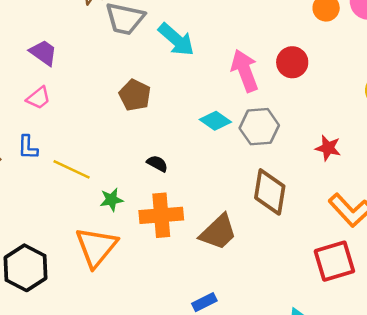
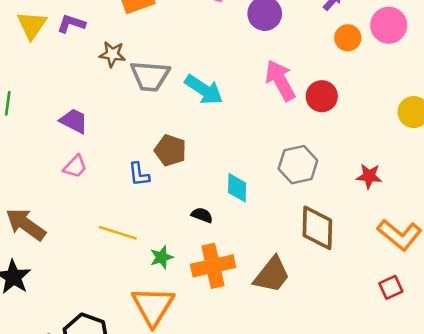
pink arrow: (245, 71) -> (280, 80), moved
cyan diamond: (215, 121) -> (237, 188), moved, turned 64
blue L-shape: (28, 147) -> (139, 174), moved
red square: (334, 261) -> (391, 287), size x0.6

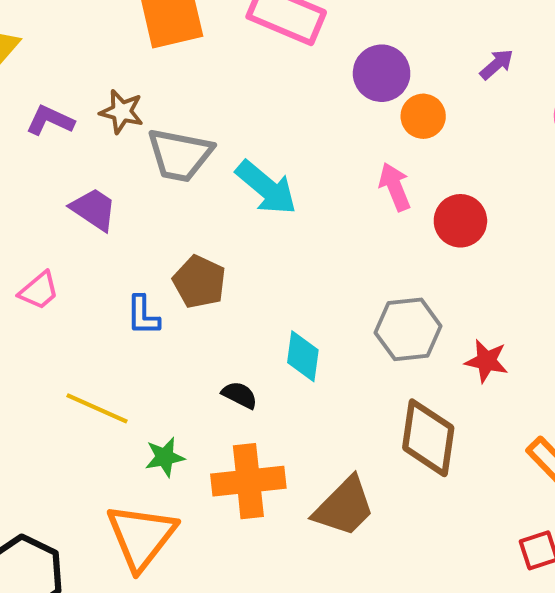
purple L-shape: (71, 24) -> (50, 120), moved
orange circle: (348, 38) -> (423, 116), moved
pink arrow: (280, 80) -> (395, 187), size x0.7
purple trapezoid: (74, 121) -> (94, 209), moved
red star: (369, 176) -> (486, 361), moved

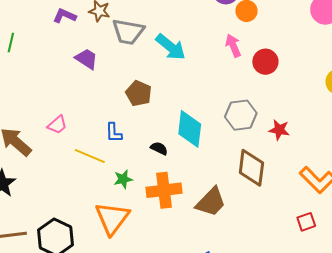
pink trapezoid: (39, 291) -> (57, 125), moved
blue L-shape: (143, 315) -> (114, 133), moved
cyan diamond: (303, 356) -> (190, 129), size x1.5

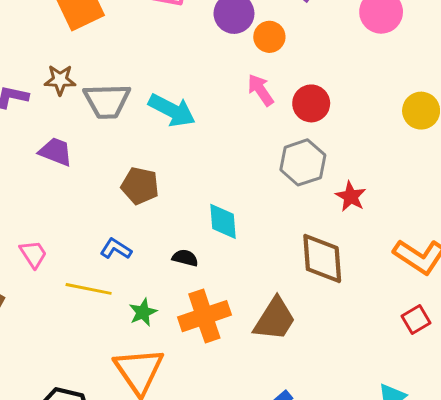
gray hexagon: (241, 115) -> (303, 162), moved
pink trapezoid: (57, 125) -> (33, 254), turned -70
cyan diamond: (190, 129) -> (223, 221), size x0.7
red star: (279, 130) -> (351, 196), turned 30
blue L-shape: (114, 133) -> (116, 249), turned 135

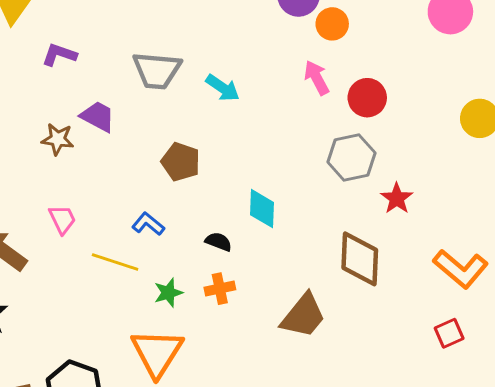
brown star: (60, 80) -> (58, 139), moved
cyan arrow: (172, 110) -> (223, 88), size x0.7
orange cross: (204, 316) -> (220, 289), moved, size x0.6

